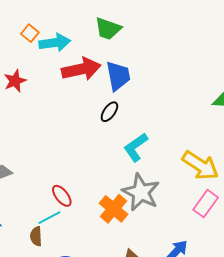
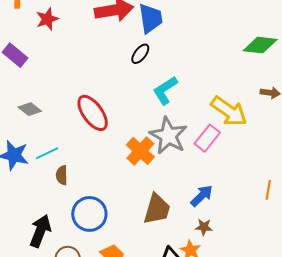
red ellipse: (62, 196) -> (93, 113), moved, size x1.6
pink rectangle: (206, 204) -> (207, 138), moved
cyan line: (49, 218) -> (47, 153), moved

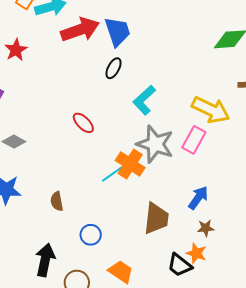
red ellipse: (93, 113) -> (83, 123), moved, size x0.6
cyan line: (47, 153) -> (112, 174), moved
blue circle: (89, 214) -> (91, 235), size x0.6

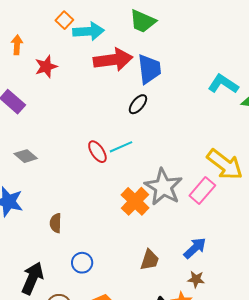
cyan L-shape: (144, 100) -> (223, 84), moved, turned 64
cyan line: (112, 174) -> (121, 147), moved
brown trapezoid: (156, 218) -> (150, 260), size x0.7

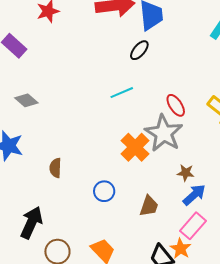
red ellipse: (97, 152) -> (176, 105), moved
pink rectangle: (202, 190) -> (193, 226), moved
blue circle: (82, 263) -> (104, 191), moved
brown star: (196, 279) -> (186, 173), moved

